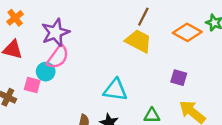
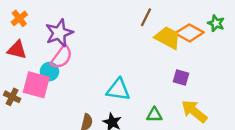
yellow trapezoid: (138, 41) -> (168, 38), moved
pink square: (32, 85) -> (36, 85), size x1.6

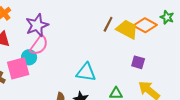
brown line: (146, 17) -> (108, 24), moved
pink square: (36, 85) -> (18, 68), turned -30

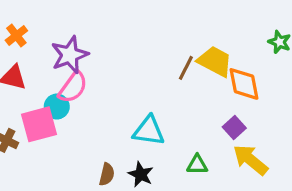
brown line: (108, 24) -> (186, 68), moved
orange diamond: (145, 25) -> (244, 84), moved, turned 50
purple square: (138, 62) -> (234, 128), moved, turned 32

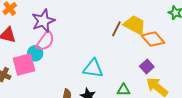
orange diamond: (244, 84) -> (153, 39), turned -30

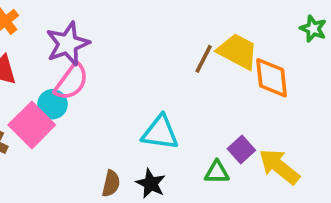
orange diamond: (153, 39) -> (272, 78), turned 35
pink square: (24, 64) -> (32, 125), turned -30
purple square: (147, 67) -> (241, 150), moved

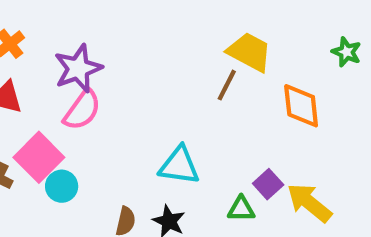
yellow trapezoid: (238, 51) -> (249, 52), moved
cyan circle: (53, 104) -> (62, 186), moved

